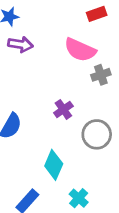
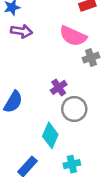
gray circle: (97, 134) -> (74, 109), moved
cyan cross: (79, 198) -> (72, 164), turned 35

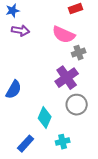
purple cross: (59, 87) -> (67, 78), moved, size x1.6
gray circle: (74, 109) -> (77, 105), moved

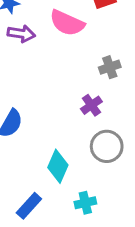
pink semicircle: (64, 35) -> (67, 23), moved
purple cross: (67, 78) -> (91, 105), size x0.6

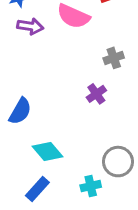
gray circle: (107, 146) -> (118, 162), moved
cyan diamond: (58, 166) -> (47, 151), moved, turned -64

